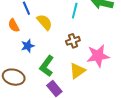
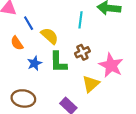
pink star: (98, 56) -> (111, 65), turned -30
green L-shape: (47, 66) -> (58, 62), moved, turned -30

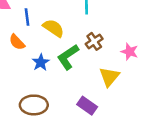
blue line: (29, 23) -> (27, 17), turned 32
green L-shape: (58, 62) -> (68, 57), turned 65
pink star: (111, 65) -> (130, 52), size x0.6

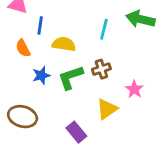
yellow semicircle: (53, 28) -> (64, 44), turned -40

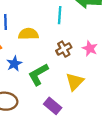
green L-shape: (71, 77) -> (38, 74), moved
pink star: (134, 89) -> (90, 48), moved

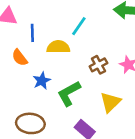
cyan line: (60, 15) -> (79, 26), moved, turned 30

